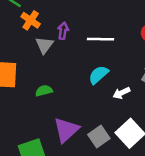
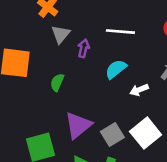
purple arrow: (63, 31) -> (84, 48), moved
green semicircle: (44, 91) -> (57, 82), turned -56

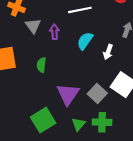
white arrow: (139, 90) -> (108, 52), turned -32

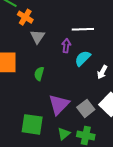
purple arrow: (54, 32) -> (66, 46), moved
green square: (43, 120) -> (32, 124), turned 30

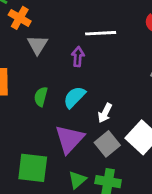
cyan semicircle: (83, 58) -> (74, 97), moved
white arrow: (102, 72) -> (105, 113), moved

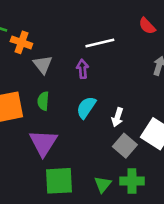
green semicircle: (41, 97) -> (43, 101), moved
purple triangle: (70, 139) -> (43, 143), moved

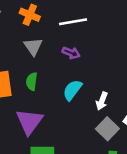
orange cross: (21, 42) -> (30, 15), moved
white line: (100, 43) -> (73, 22), moved
purple arrow: (83, 69) -> (71, 53), turned 114

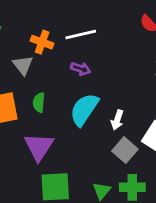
orange cross: (30, 15) -> (42, 42), moved
gray triangle: (33, 47) -> (23, 65), moved
cyan semicircle: (72, 90) -> (84, 109), size x1.4

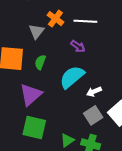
white arrow: (117, 120) -> (94, 92), turned 32

